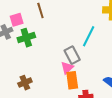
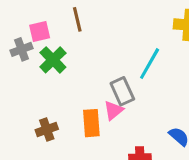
green cross: (26, 38) -> (53, 60), turned -30
orange rectangle: (72, 80) -> (91, 123), moved

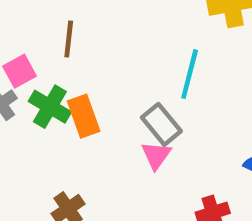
brown line: (77, 19) -> (69, 39), turned 35
orange rectangle: (91, 123) -> (84, 116), moved

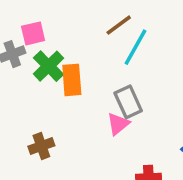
brown line: (69, 39) -> (119, 25), moved, turned 32
cyan line: (190, 74) -> (136, 47), moved

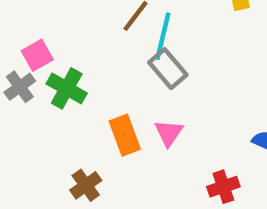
orange rectangle: (72, 80) -> (125, 135), moved
gray rectangle: (128, 102) -> (168, 69), moved

